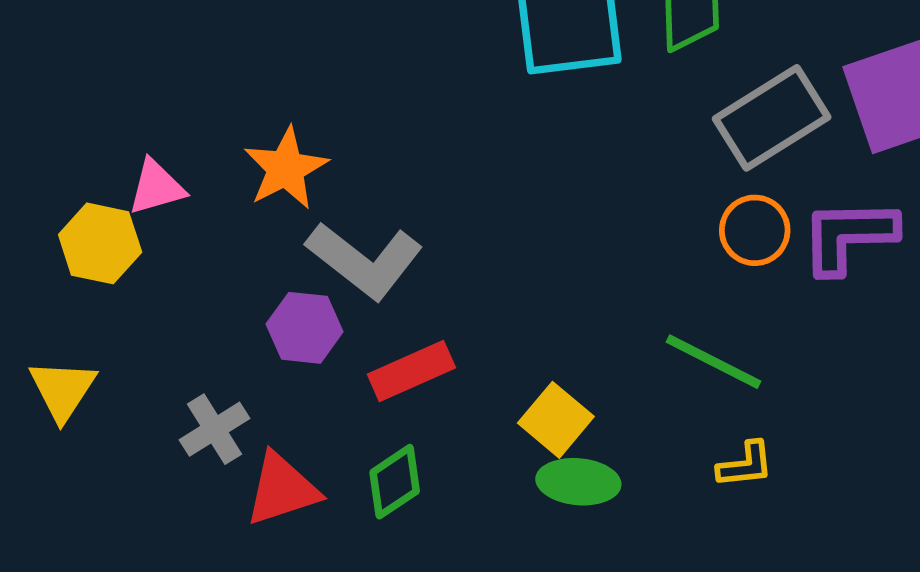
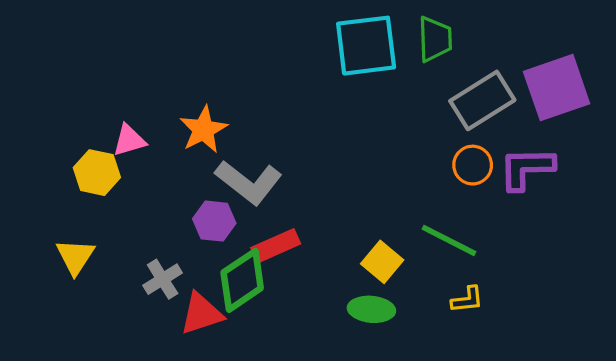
yellow square: (556, 420) -> (382, 262), moved
green diamond: (395, 482) -> (242, 280), moved, size x1.5

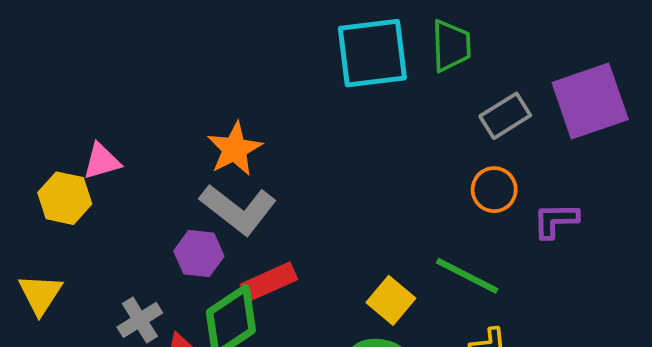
gray rectangle: (482, 100) -> (505, 116), size x0.7
orange star: (203, 130) -> (235, 149), moved
purple L-shape: (526, 168) -> (556, 220), moved, size x0.7

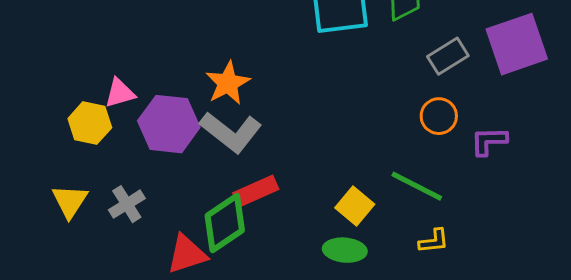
purple hexagon: (199, 254) -> (169, 124), moved, size x1.5
gray cross: (140, 320) -> (127, 204), moved

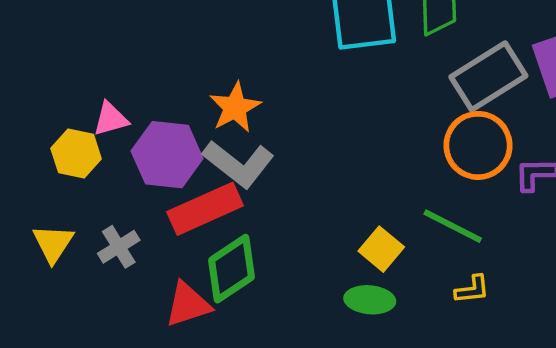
gray rectangle: (448, 56) -> (488, 76), size x1.6
orange circle: (439, 116) -> (478, 145), size x1.6
red rectangle: (256, 191) -> (205, 209), moved, size x1.4

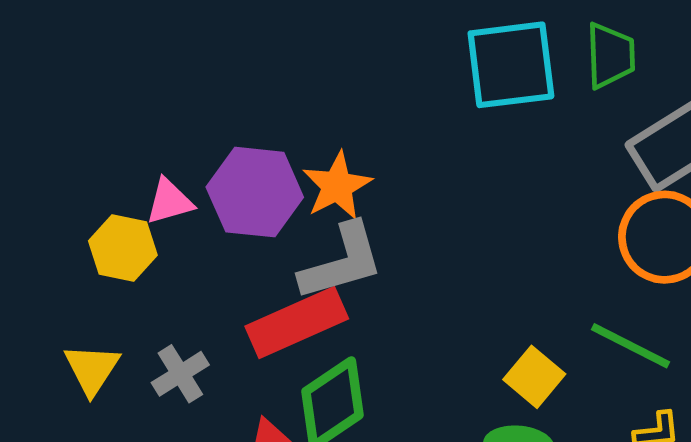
purple hexagon: (167, 155) -> (255, 192), moved
gray L-shape: (238, 164) -> (342, 262), turned -54

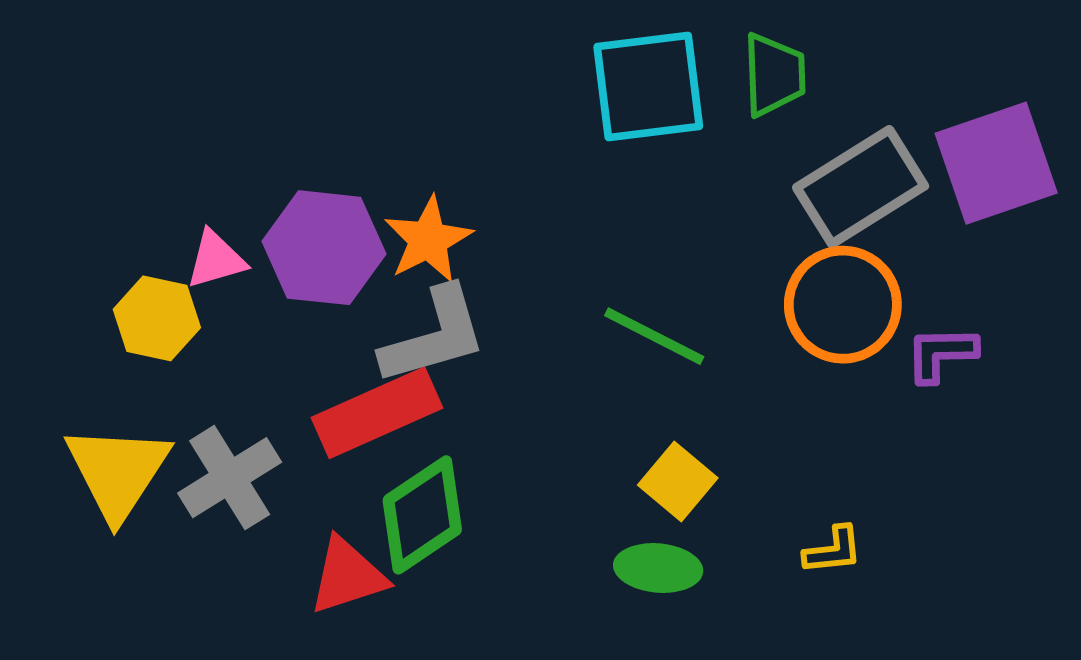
green line: (630, 346) -> (654, 336), moved
yellow triangle: (92, 369) -> (118, 472), size x1.5
gray cross: (180, 374) -> (230, 478), size x1.4

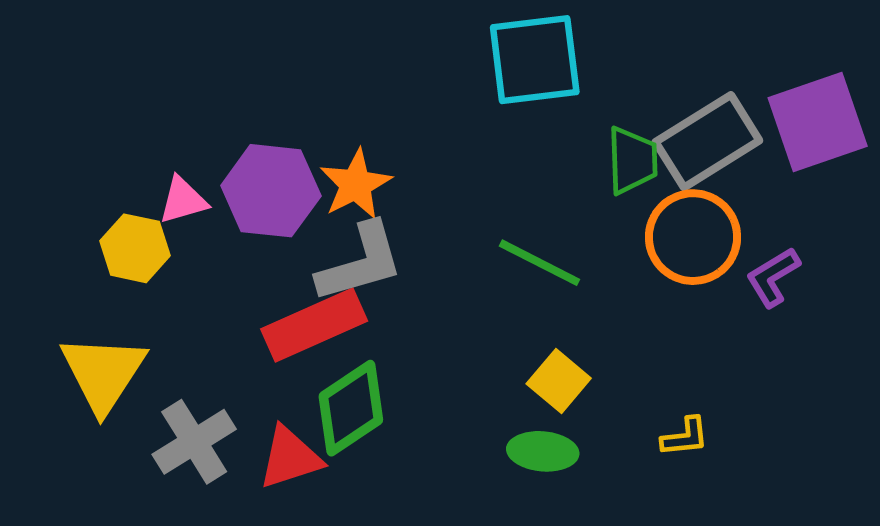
green trapezoid: (774, 75) -> (632, 160), moved
purple L-shape: (941, 354) -> (773, 277), turned -30
gray cross: (230, 478) -> (194, 442), moved

